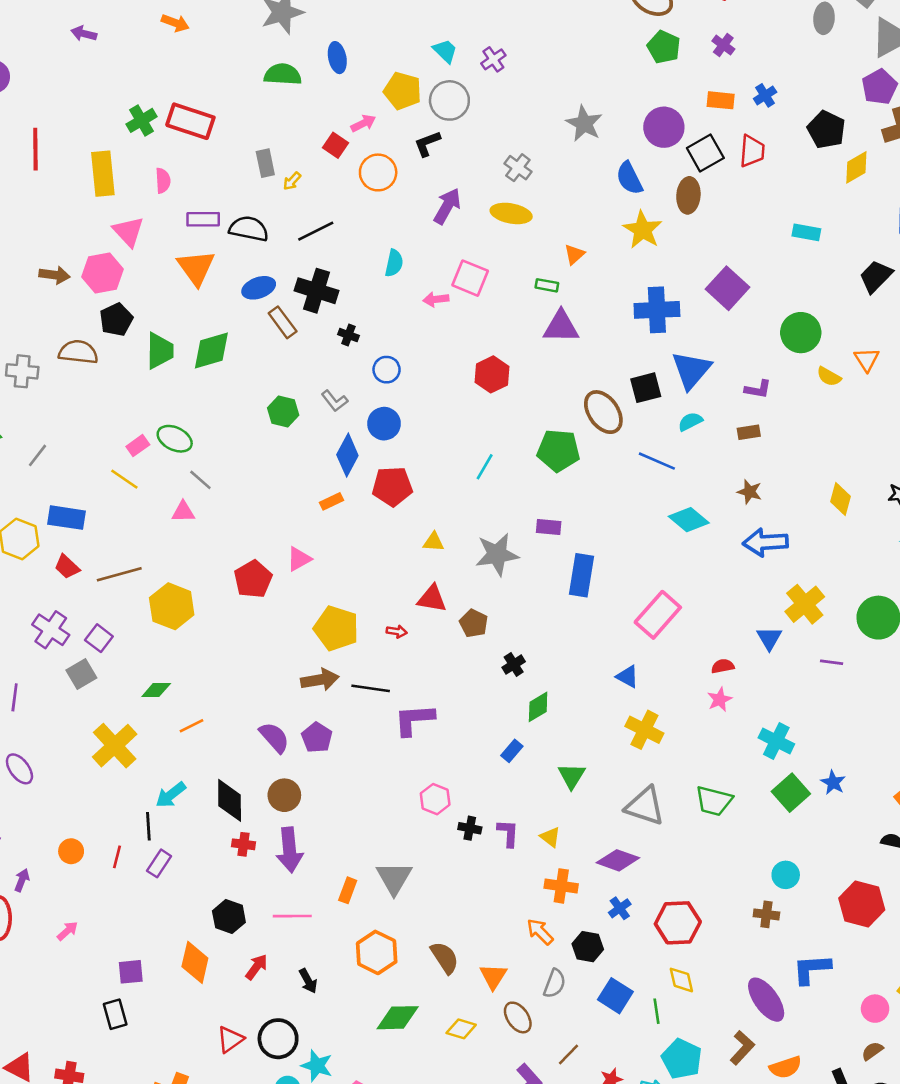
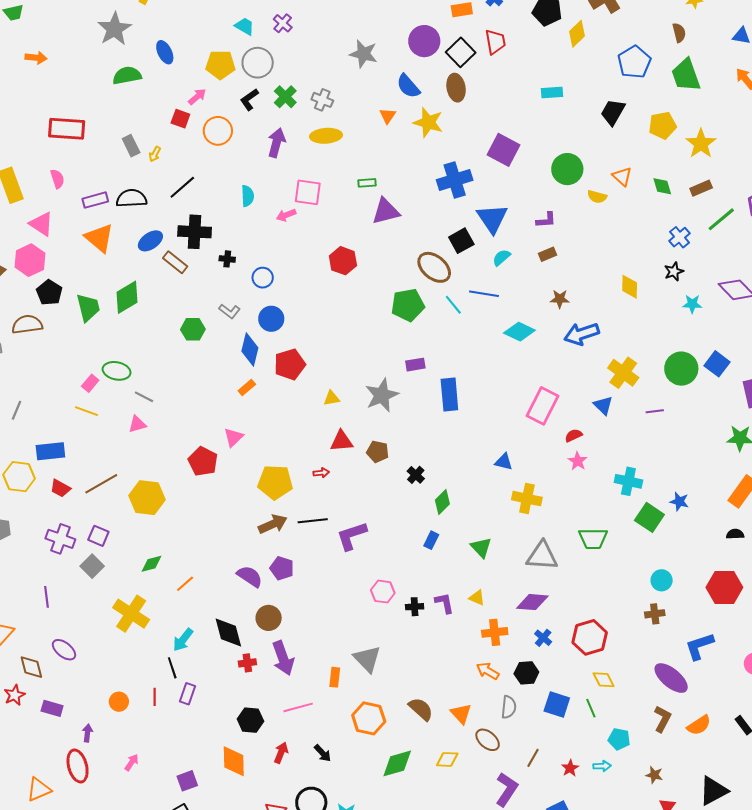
green cross: (141, 120) -> (285, 97), moved
orange triangle: (574, 254) -> (388, 116), moved
cyan line: (485, 467) -> (453, 305), moved, turned -55
pink rectangle: (658, 615) -> (542, 406), moved
cyan pentagon: (682, 1059) -> (619, 739), size x0.7

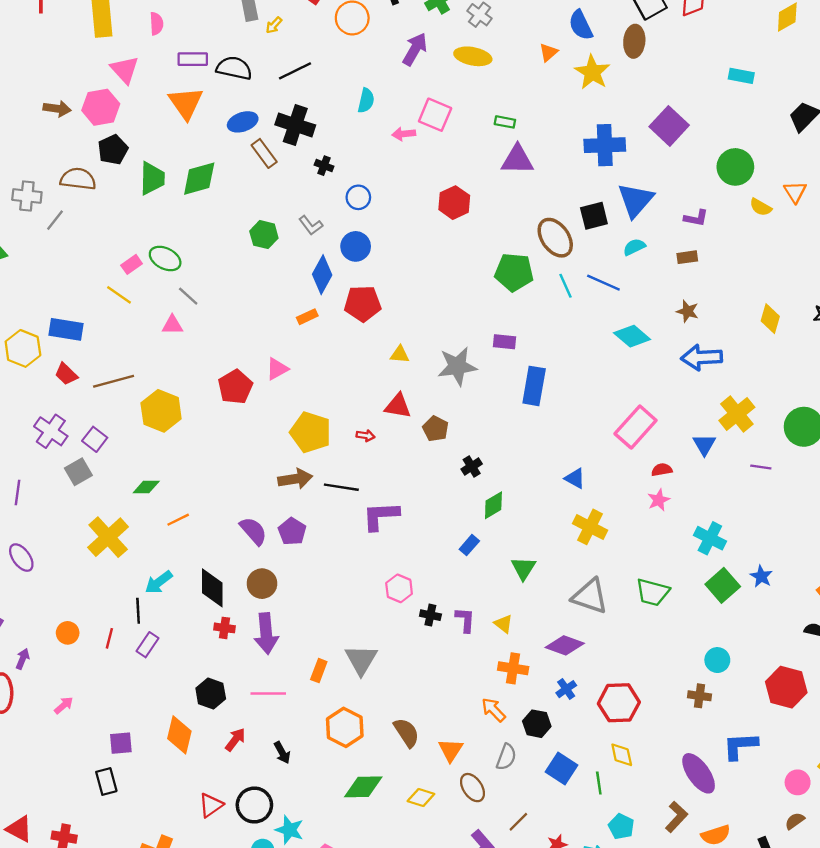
gray line: (17, 410) -> (55, 220), moved

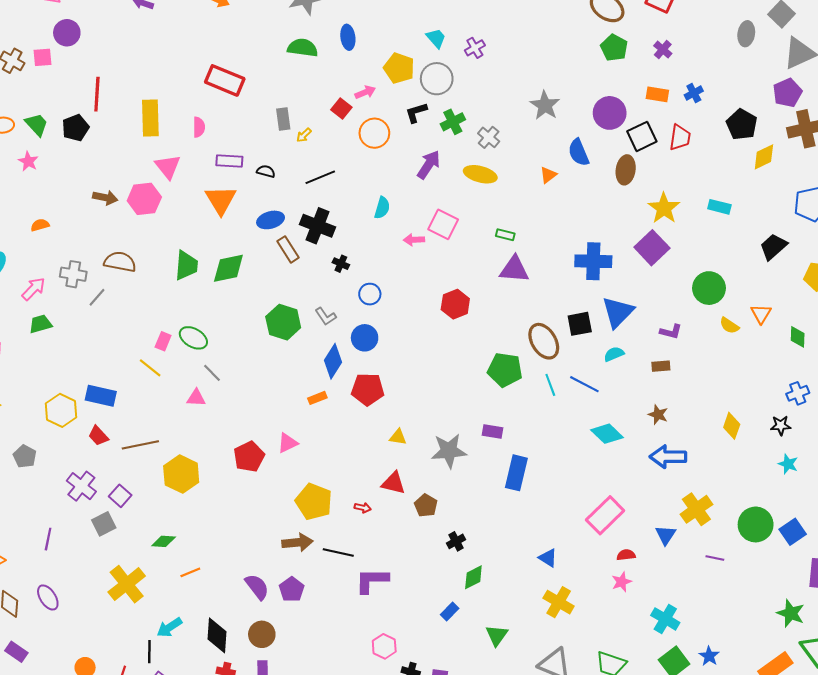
black semicircle: (234, 68) -> (266, 171), size x0.6
yellow star: (592, 72) -> (664, 208), moved
black pentagon: (113, 150) -> (75, 128), moved
green hexagon: (264, 235) -> (283, 322), size x1.4
pink rectangle: (132, 264) -> (163, 341), turned -36

